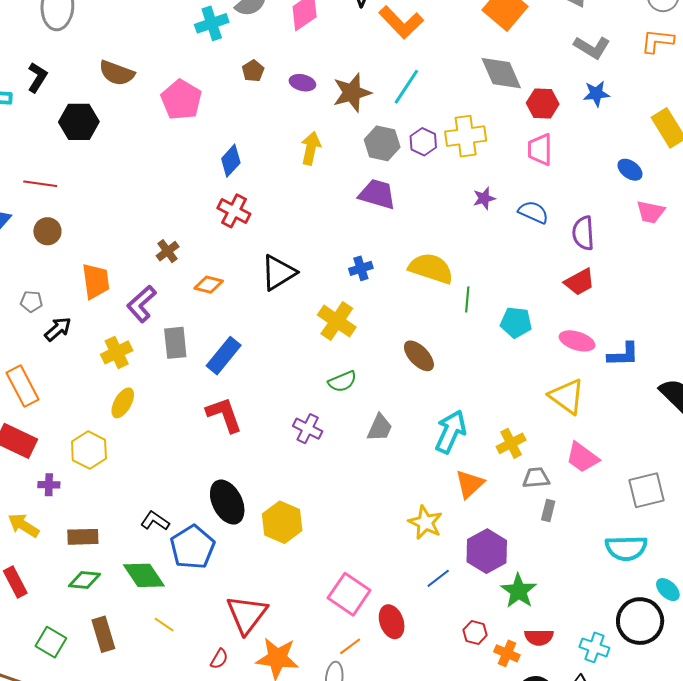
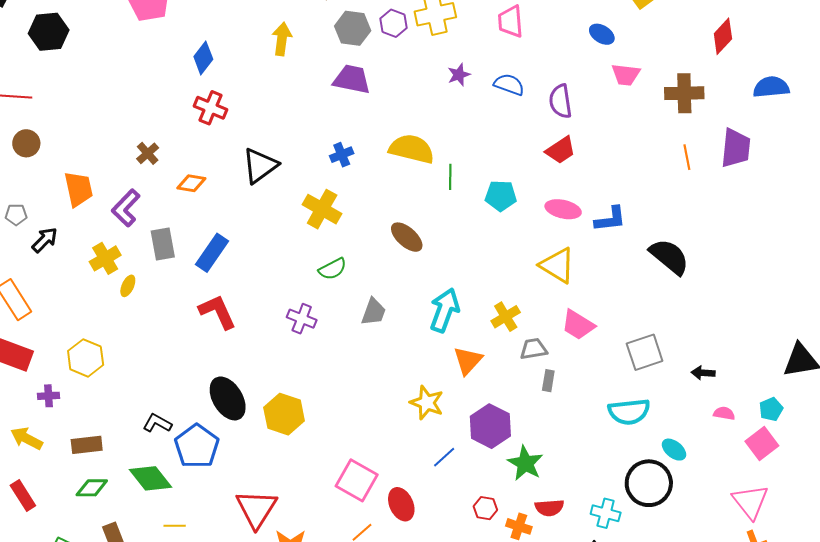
yellow ellipse: (123, 403) -> (128, 286), moved, size x0.7
yellow line: (164, 625) -> (175, 526), turned -30

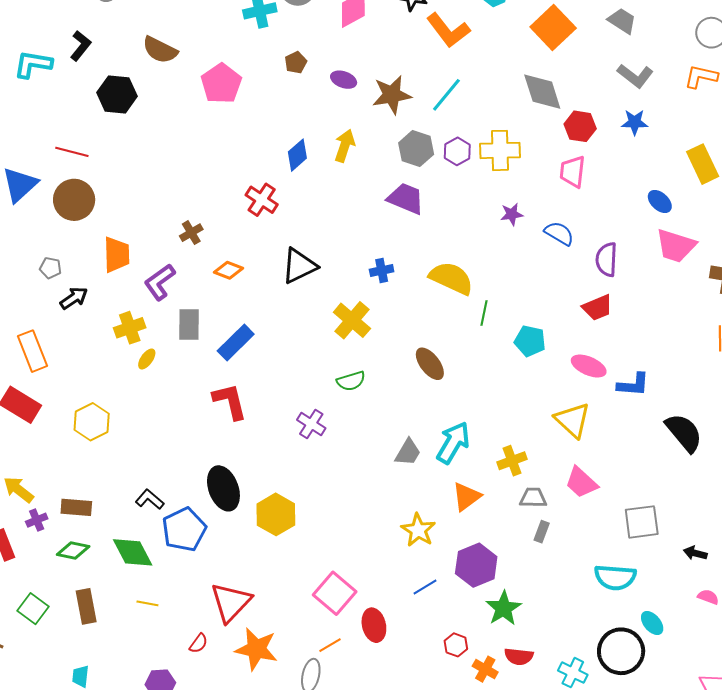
blue diamond: (203, 58) -> (297, 155), moved
pink trapezoid: (626, 75) -> (676, 246), size x1.4
brown circle: (26, 143) -> (74, 200), size x1.5
gray trapezoid: (374, 312) -> (408, 452), moved
purple cross: (49, 396) -> (37, 520), moved, turned -30

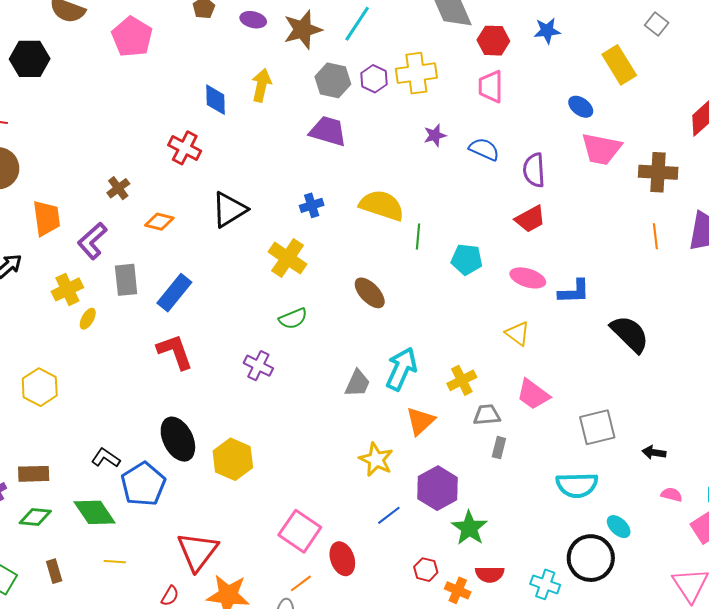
blue diamond: (297, 155) -> (216, 100), turned -44
yellow triangle: (573, 420) -> (518, 333), size x0.7
brown rectangle: (86, 606) -> (54, 571), size x0.7

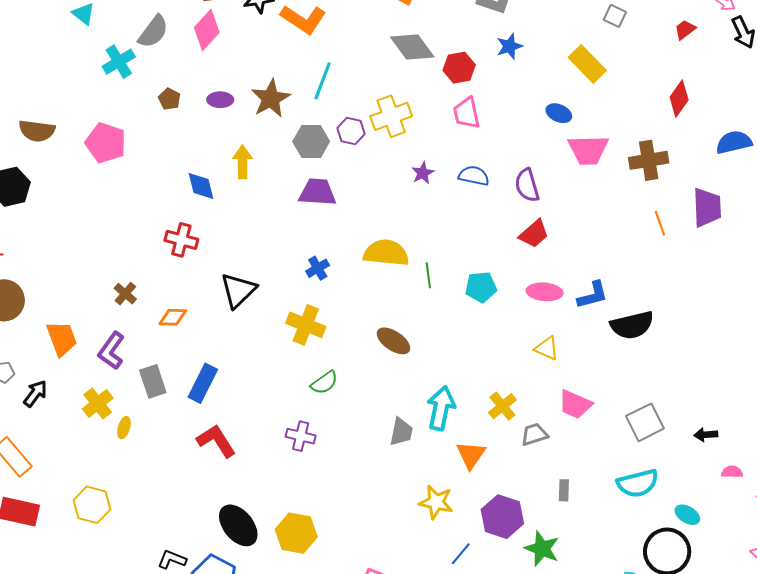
black semicircle: (630, 334) -> (632, 325), moved, turned 135
gray rectangle: (499, 448) -> (564, 490), moved

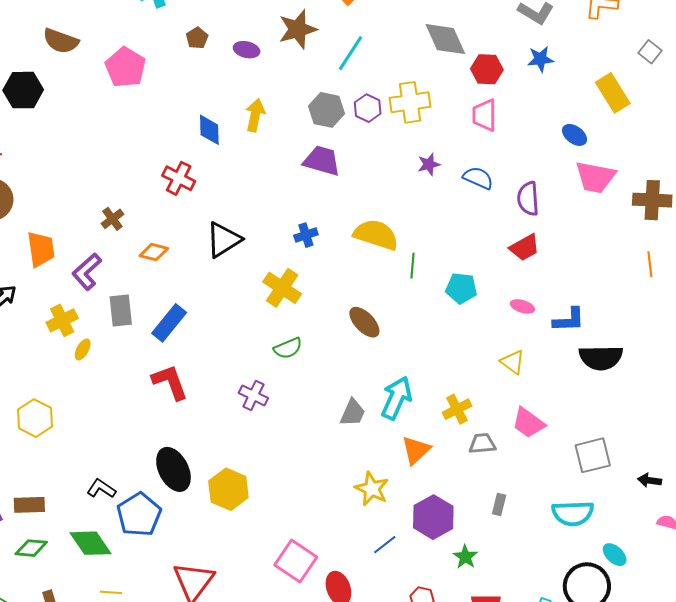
brown star: (271, 99) -> (298, 29), moved
pink ellipse: (545, 292) -> (522, 306), size x0.7
green star: (542, 549) -> (465, 557), size x0.7

